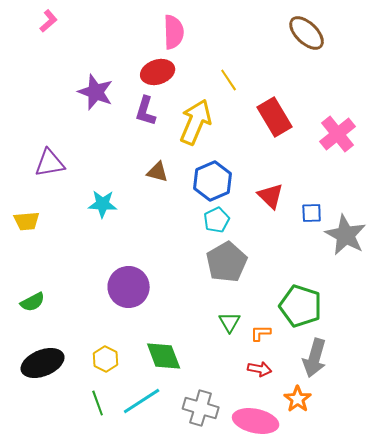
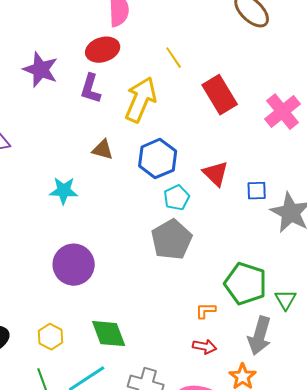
cyan star: (103, 204) -> (64, 191), moved
cyan pentagon: (217, 220) -> (177, 198), moved
green triangle: (230, 322) -> (286, 300), moved

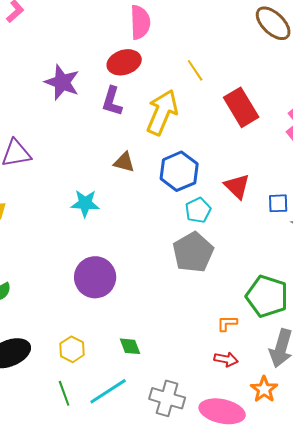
green diamond: (109, 334) -> (130, 346), size x0.6

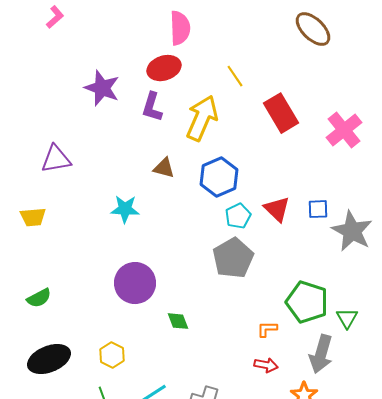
red triangle: (237, 186) -> (277, 209), moved
green diamond: (130, 346) -> (178, 321), moved

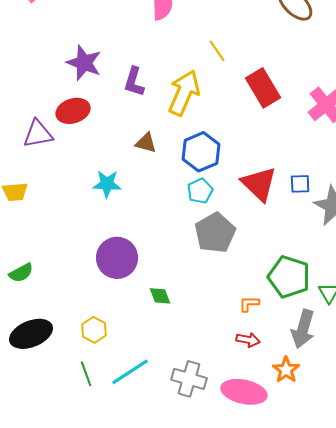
red ellipse: (164, 68) -> (73, 111), moved
red triangle: (277, 209) -> (259, 184), size x1.4
cyan pentagon: (238, 216) -> (200, 191), moved

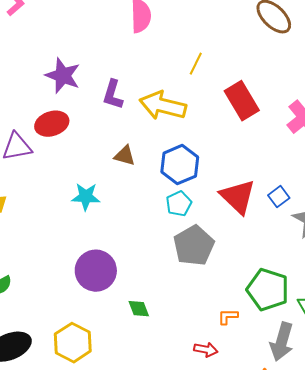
yellow line: (217, 51) -> (196, 64), turned 60
yellow arrow: (184, 93) -> (163, 106), turned -99
blue square: (300, 184) -> (279, 197), turned -35
yellow hexagon: (94, 330) -> (73, 343), size x1.5
red arrow: (248, 340) -> (206, 350), moved

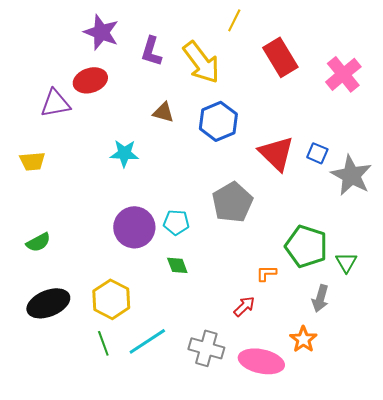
yellow arrow: (163, 106) -> (201, 62), turned -141
blue square: (279, 197) -> (317, 153), turned -30
cyan pentagon: (179, 204) -> (176, 222), moved, turned 30
gray arrow: (282, 342) -> (320, 298), size x0.7
red arrow: (206, 350) -> (244, 306), turned -55

